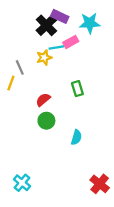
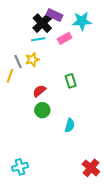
cyan line: (56, 47) -> (38, 39), moved
yellow star: (44, 57) -> (32, 60), moved
cyan cross: (22, 183) -> (20, 167), turned 35

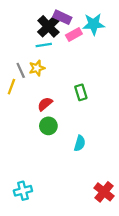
pink rectangle: (65, 38) -> (74, 34), moved

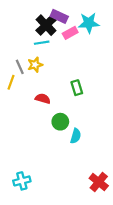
red semicircle: (45, 104) -> (43, 99), turned 56
green circle: (48, 126) -> (60, 122), moved

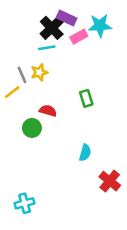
yellow line: (11, 82) -> (12, 92), turned 32
green circle: (60, 122) -> (32, 128), moved
red cross: (99, 182) -> (110, 181), moved

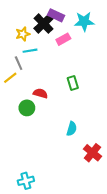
pink rectangle: (79, 37) -> (63, 39), moved
cyan line: (47, 48) -> (30, 51), moved
yellow star: (39, 72) -> (23, 34), moved
cyan cross: (25, 203) -> (26, 181), moved

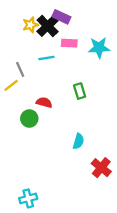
cyan star: (84, 22) -> (99, 48), moved
yellow star: (23, 34) -> (30, 25), moved
pink rectangle: (63, 39) -> (69, 43), turned 32
cyan line: (30, 51) -> (46, 58), moved

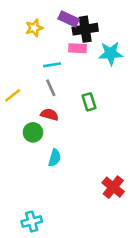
black cross: (48, 26) -> (85, 29), moved, turned 35
gray line: (20, 69) -> (51, 88), moved
cyan semicircle: (78, 141) -> (55, 158), moved

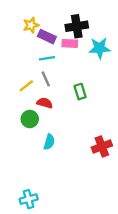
purple rectangle: (69, 19) -> (47, 37), moved
yellow line: (13, 95) -> (26, 86), moved
red cross: (113, 187) -> (102, 146), moved, turned 30

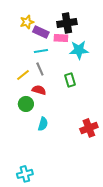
cyan star: (100, 48) -> (79, 50), moved

